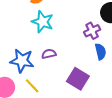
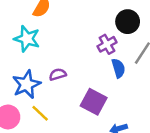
cyan star: (43, 22) -> (27, 39), moved
blue star: (22, 61) -> (26, 84), turned -30

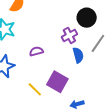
purple semicircle: (58, 74) -> (36, 51), moved
yellow line: (40, 113) -> (35, 89), moved

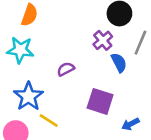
yellow line: (35, 89) -> (49, 121), moved

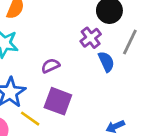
purple square: (100, 101) -> (58, 101), moved

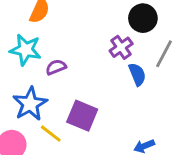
purple semicircle: (50, 66) -> (56, 67), moved

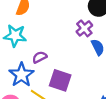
purple semicircle: (56, 67) -> (40, 57), moved

